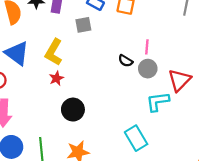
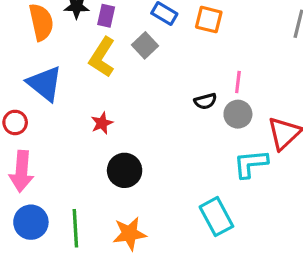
gray square: (83, 25) -> (145, 45), turned -35
yellow L-shape: (54, 52) -> (102, 57), moved
black semicircle: (126, 61) -> (205, 101), turned -48

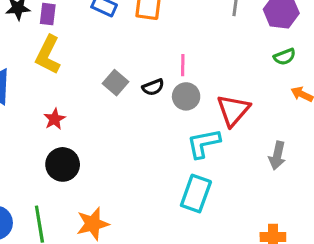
gray square: (145, 45) -> (115, 83), moved
black circle: (125, 170) -> (63, 164), moved
cyan rectangle: (216, 217) -> (196, 194), moved, turned 54

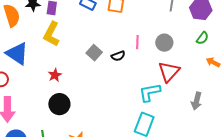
green semicircle: (285, 57) -> (202, 38), turned -32
gray circle: (186, 96) -> (164, 43), moved

